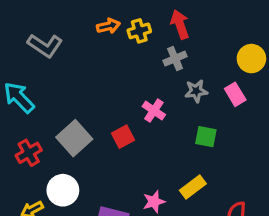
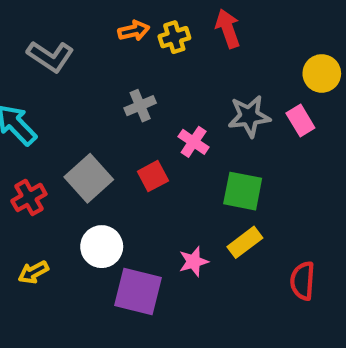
gray cross: (175, 59) -> (140, 106), moved
gray star: (196, 91) -> (249, 116), size x1.4
green square: (206, 137) -> (243, 191), moved, size x1.4
white circle: (63, 190) -> (102, 247), moved

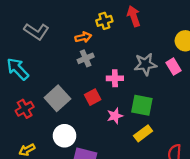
orange arrow: (134, 31) -> (83, 37), moved
pink cross: (194, 142) -> (115, 78), turned -35
pink star: (194, 262) -> (115, 116), moved

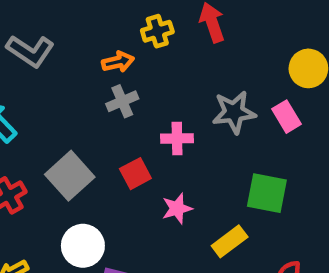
green square: (142, 105) -> (267, 193), moved

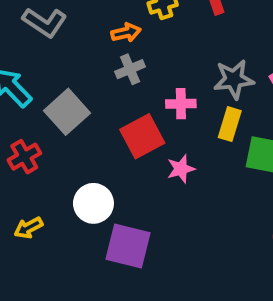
red square: (135, 174) -> (142, 136), size x1.5
gray square: (70, 176) -> (67, 112), moved
yellow rectangle: (230, 241) -> (230, 124), moved, turned -36

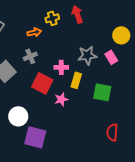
gray cross: (130, 69) -> (30, 56), moved
yellow rectangle: (230, 124) -> (76, 80), moved
red square: (142, 136) -> (42, 83), turned -35

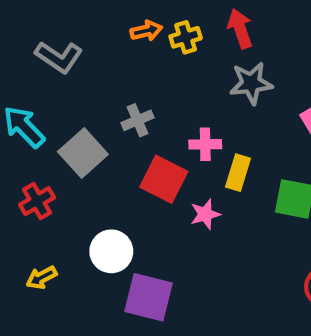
orange arrow: (34, 32) -> (146, 31), moved
gray star: (87, 55) -> (251, 83), moved

